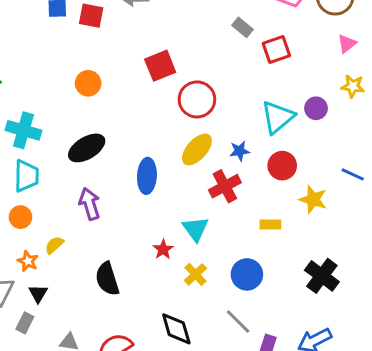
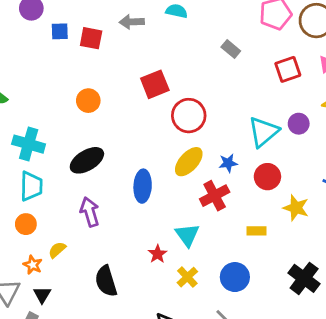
red square: (276, 49) -> (288, 69), moved

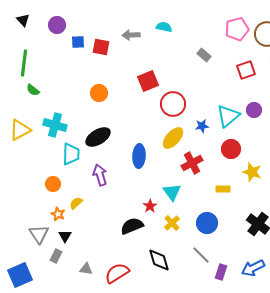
blue star: (228, 163) -> (202, 126), moved
cyan trapezoid: (31, 186) -> (71, 154), moved
black semicircle: (106, 281) -> (132, 226), moved, turned 85

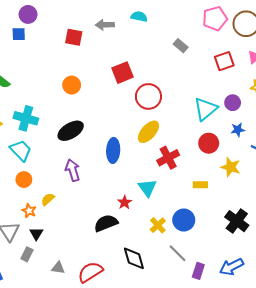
blue square: (78, 42) -> (19, 34), moved
blue star: (202, 126) -> (238, 130), moved
cyan trapezoid: (71, 154) -> (21, 150), moved, turned -45
yellow cross: (172, 223) -> (158, 225), moved

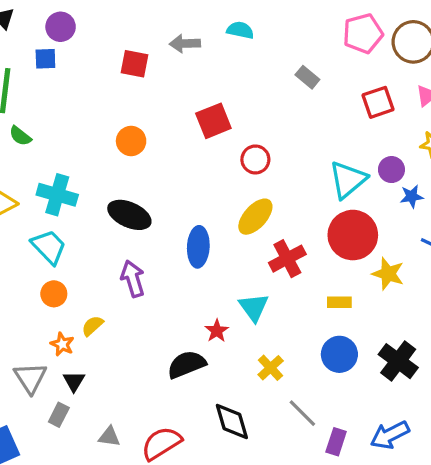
red circle: (148, 96) -> (255, 159), size x0.7
blue star: (238, 130) -> (412, 196), moved
black ellipse: (71, 131) -> (129, 215), turned 55
red circle: (209, 143) -> (353, 235), size x1.5
blue circle: (184, 220) -> (339, 354), moved

